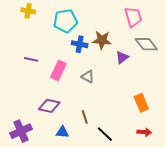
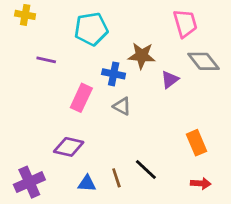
yellow cross: (28, 11) -> (25, 15), moved
blue cross: (80, 44) -> (114, 74), moved
purple line: (31, 59) -> (46, 60), moved
brown line: (85, 117) -> (116, 178), moved
black line: (105, 134) -> (146, 169), moved

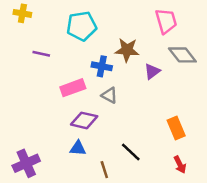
pink rectangle: (81, 98) -> (73, 88), turned 45
purple diamond: (69, 147) -> (84, 120), moved
brown line: (116, 178) -> (104, 170), moved
blue triangle: (87, 183) -> (78, 148), moved
red arrow: (201, 183) -> (180, 165), turned 60

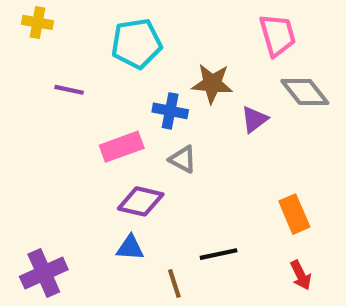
black line: (131, 152) -> (219, 254), turned -55

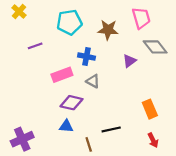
yellow cross: (38, 22) -> (19, 12), turned 32
brown star: (212, 84) -> (108, 30), moved
purple line: (69, 90) -> (35, 46), turned -32

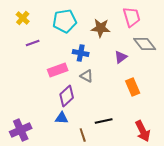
yellow cross: (19, 12) -> (23, 18), moved
purple diamond: (72, 103) -> (67, 96), turned -55
orange rectangle: (150, 109) -> (133, 87), moved
red arrow: (153, 140) -> (143, 131), size x1.5

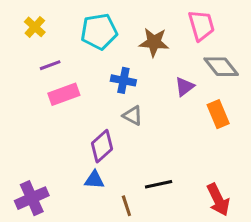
pink rectangle: (58, 70) -> (64, 94), moved
orange rectangle: (133, 87) -> (218, 114), moved

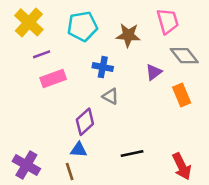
yellow cross: (35, 27) -> (29, 22), size x1.6
purple cross: (32, 198) -> (26, 165), turned -36
brown line: (126, 206) -> (70, 171), moved

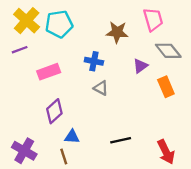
cyan pentagon: (82, 26) -> (59, 24), moved
purple line: (42, 54) -> (20, 50), moved
purple diamond: (85, 122) -> (54, 111), moved

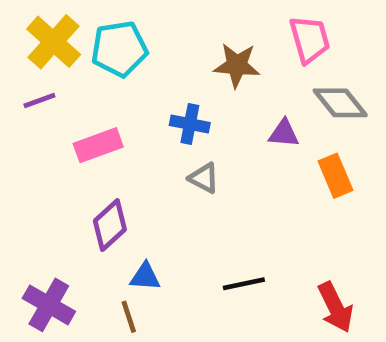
purple triangle: (140, 66) -> (284, 133), turned 42

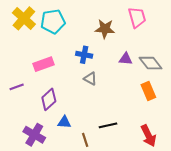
purple line: (39, 101) -> (17, 87), moved
gray diamond: (340, 103) -> (151, 63), moved
orange rectangle: (335, 176) -> (148, 91), moved
purple cross: (49, 305) -> (34, 135), moved
brown line: (129, 317) -> (85, 140), moved

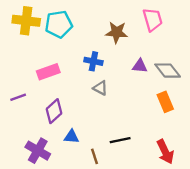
yellow cross: (24, 18) -> (26, 21), turned -35

